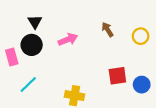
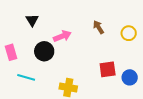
black circle: (32, 45) -> (44, 51), moved
cyan line: (28, 85) -> (26, 77), turned 60

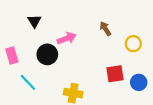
yellow circle: (129, 33) -> (133, 44), moved
cyan line: (26, 77) -> (28, 82), turned 30

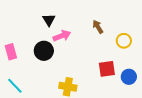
black triangle: (34, 21) -> (49, 20), moved
cyan line: (28, 82) -> (15, 86), moved

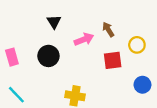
pink arrow: (62, 36) -> (84, 39), moved
red square: (107, 69) -> (113, 60), moved

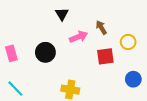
black triangle: (54, 22) -> (62, 14), moved

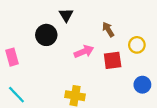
pink arrow: (79, 37) -> (84, 52), moved
black circle: (45, 52) -> (46, 35), moved

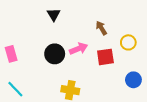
black triangle: (66, 15) -> (54, 14), moved
black circle: (46, 35) -> (55, 54), moved

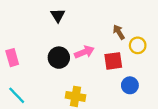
brown arrow: (101, 28) -> (119, 32), moved
blue circle: (133, 80) -> (130, 85), moved

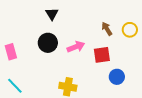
yellow circle: (138, 45) -> (130, 30), moved
black circle: (59, 58) -> (48, 43), moved

